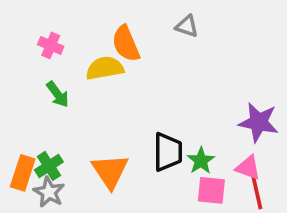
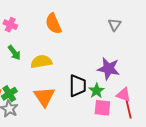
gray triangle: (187, 26) -> (114, 25), moved, turned 48
yellow semicircle: (105, 68) -> (41, 62), moved
purple star: (258, 122) -> (108, 69), moved

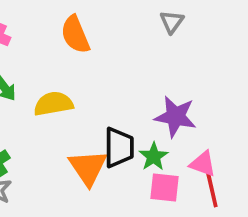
gray triangle: (114, 25) -> (172, 22), moved
orange triangle: (44, 97) -> (88, 168), moved

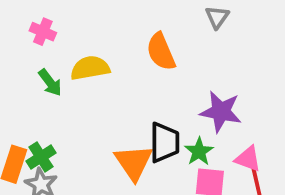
orange semicircle: (75, 35) -> (161, 52), moved
yellow semicircle: (53, 104) -> (90, 68), moved

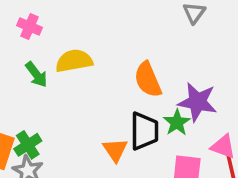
orange semicircle: (161, 52) -> (148, 80), moved
green star: (199, 152) -> (177, 123), moved
orange triangle: (134, 162) -> (115, 150), size x0.7

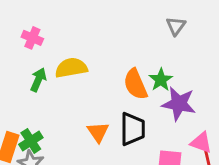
green arrow: (36, 75) -> (38, 80), turned -120
green star: (177, 123) -> (161, 80), moved
orange triangle: (115, 150) -> (98, 132), moved

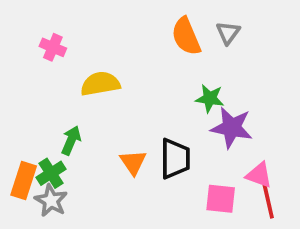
green arrow: (38, 80) -> (71, 140), moved
green star: (161, 80) -> (210, 98), turned -30
orange semicircle: (135, 84) -> (186, 36), moved

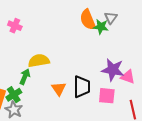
yellow semicircle: (100, 84) -> (39, 61), moved
green star: (210, 98) -> (101, 27), moved
pink triangle: (259, 175) -> (128, 77), moved
pink square: (221, 199) -> (107, 96), moved

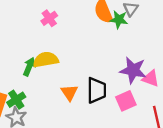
pink cross: (15, 26) -> (49, 18), moved, turned 32
green arrow: (25, 77) -> (29, 67), moved
pink square: (107, 96) -> (126, 101), turned -30

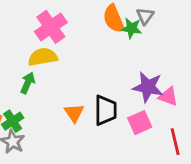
pink cross: (49, 18) -> (51, 27), size x1.6
yellow semicircle: (46, 60) -> (43, 57), moved

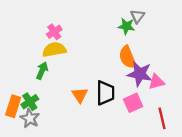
orange semicircle: (114, 19) -> (128, 57), moved
pink cross: (51, 27) -> (54, 32), moved, size x0.6
pink triangle: (168, 97) -> (156, 82), turned -35

